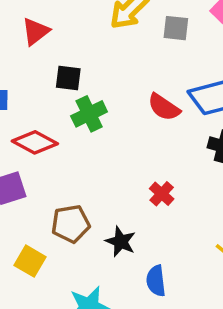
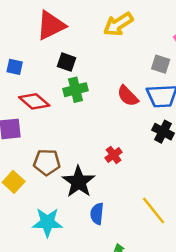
gray square: (176, 28) -> (161, 64), moved
red triangle: (36, 31) -> (51, 25), size x1.5
black star: (121, 242) -> (79, 182), size x1.5

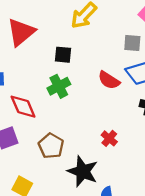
black square: (66, 62) -> (63, 55), moved
red diamond: (34, 101) -> (23, 107), turned 40
brown pentagon: (47, 162) -> (51, 146), moved, turned -30

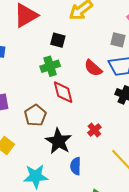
red diamond: (23, 107) -> (63, 92), moved
red cross: (109, 138) -> (94, 130), moved

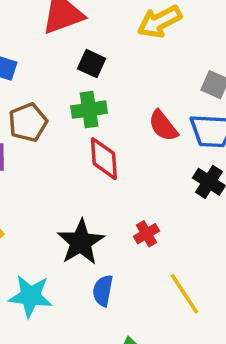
black square: (58, 40) -> (92, 64), moved
brown pentagon: (35, 115) -> (28, 122), moved

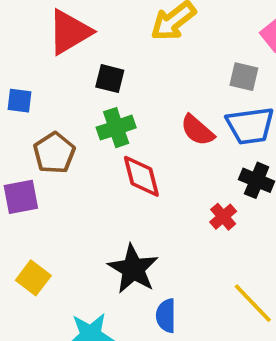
red cross: (146, 234) -> (223, 217), moved

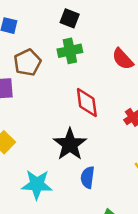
red diamond: (141, 176) -> (87, 102), moved

